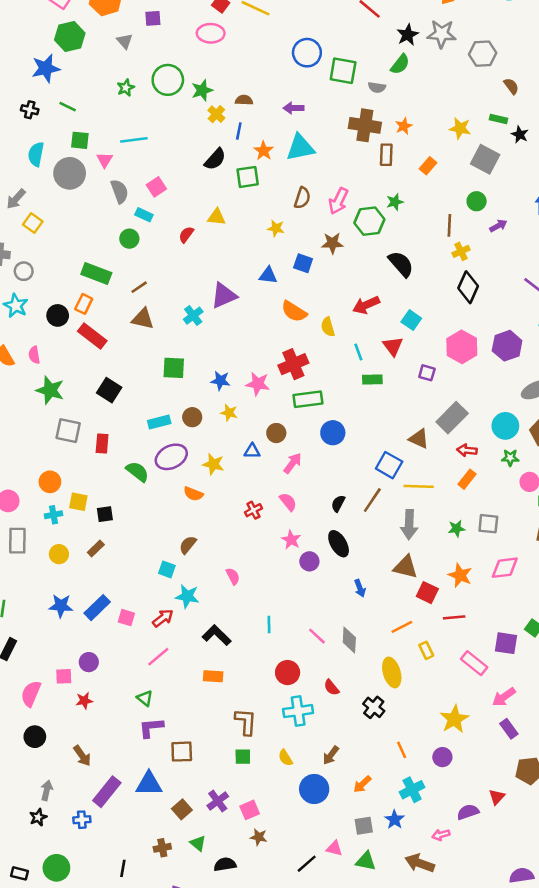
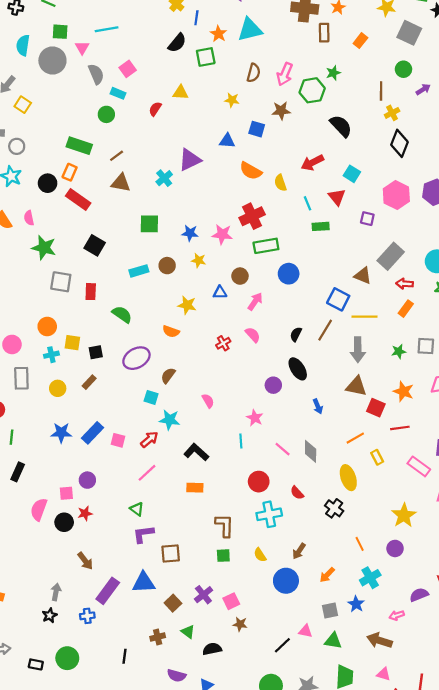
purple ellipse: (171, 457) -> (136, 358), moved
pink star: (291, 540) -> (255, 418), moved
black circle: (35, 737) -> (64, 522), moved

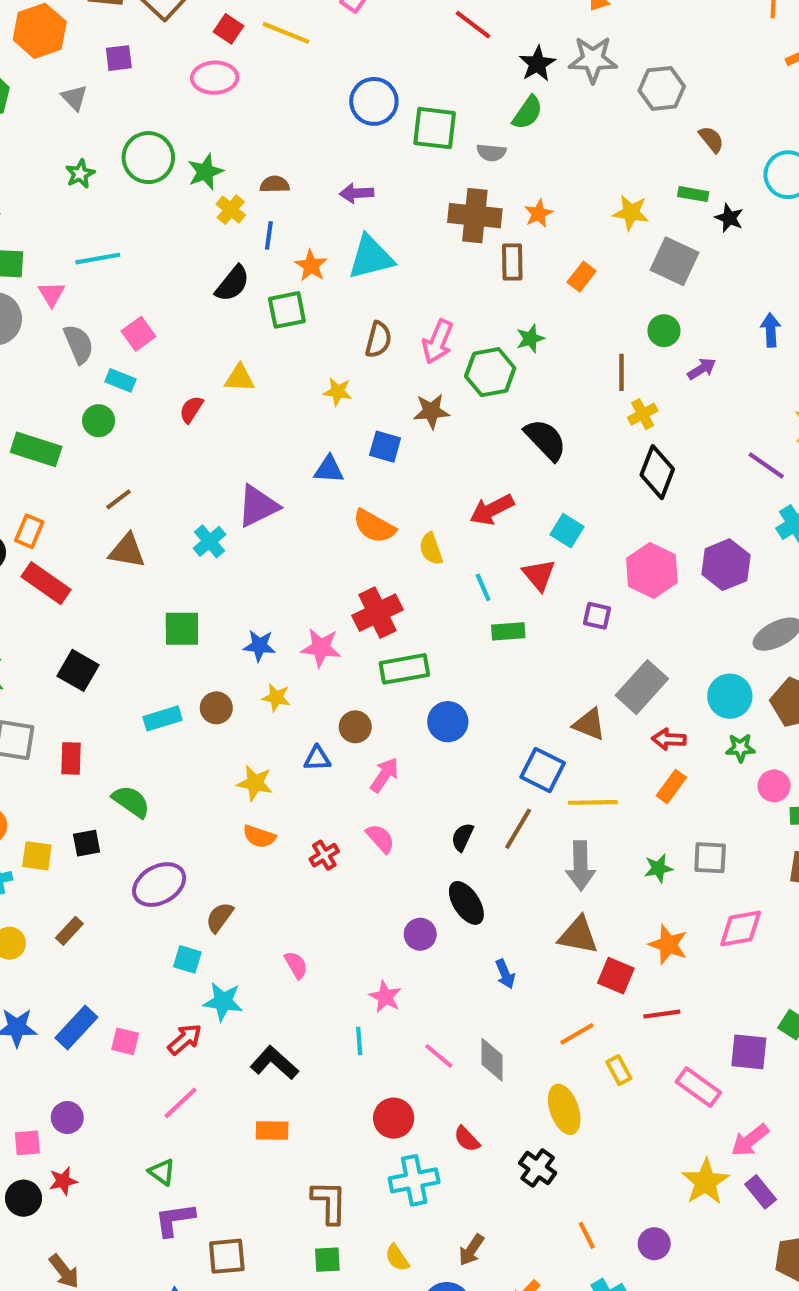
green rectangle: (79, 146) -> (36, 449), moved
orange semicircle: (171, 331) -> (259, 837), moved
black square: (96, 352) -> (87, 843), moved
yellow star: (404, 515) -> (705, 1182), moved

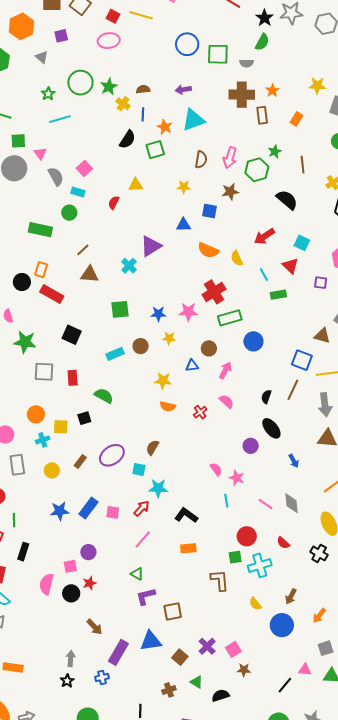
cyan line: (98, 259) -> (60, 119), moved
brown line: (622, 372) -> (303, 165), moved
purple ellipse: (159, 885) -> (112, 455), moved
pink semicircle: (296, 965) -> (216, 469), moved
green square: (327, 1260) -> (235, 557), moved

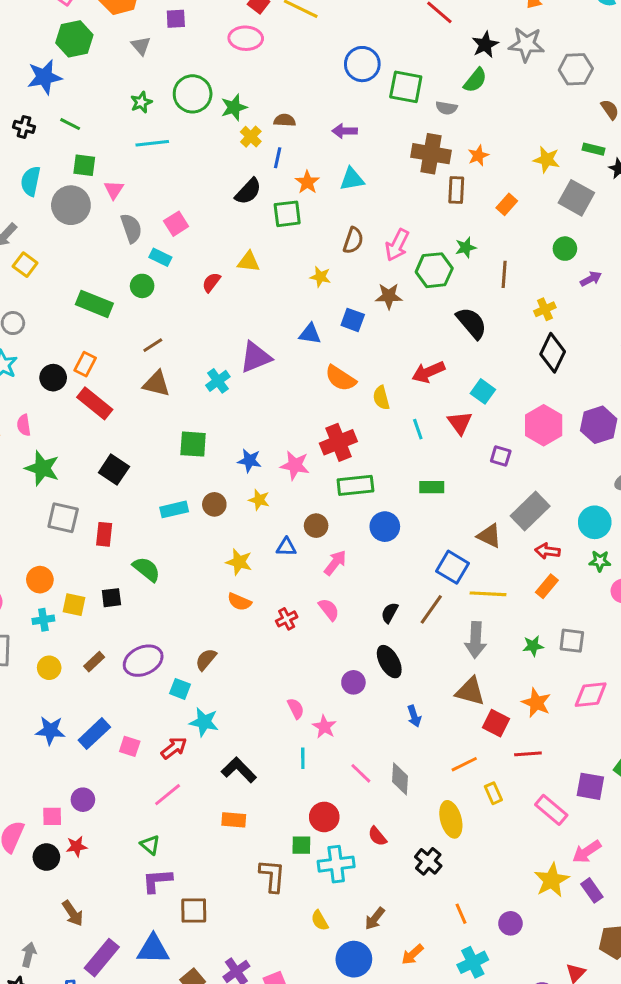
cyan triangle: (193, 120) -> (352, 179), size x0.7
green rectangle: (278, 295) -> (432, 487), moved

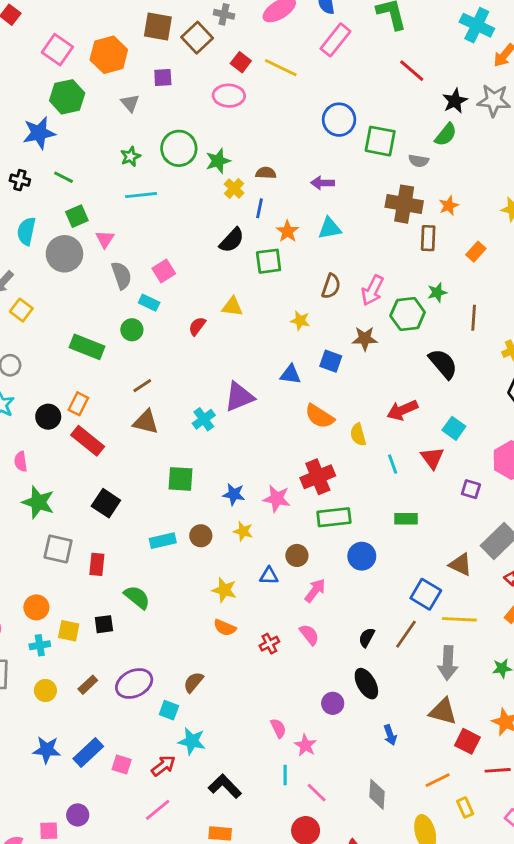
green square: (84, 165) -> (77, 216), turned -30
pink line: (361, 773) -> (317, 793), moved

